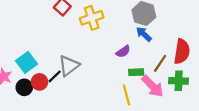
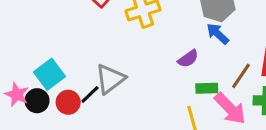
black circle: (24, 87) -> (37, 101), moved

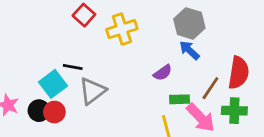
cyan square: (49, 74) -> (53, 84), moved
black line: (90, 94) -> (73, 67), moved, turned 54
black circle: (37, 101) -> (39, 111), moved

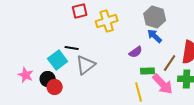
red square: (84, 15) -> (80, 11), turned 35
red circle: (54, 112) -> (55, 87), moved

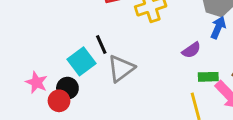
blue arrow: (155, 36) -> (218, 28), turned 70
black line: (72, 48) -> (101, 44), turned 56
red circle: (55, 87) -> (59, 101), moved

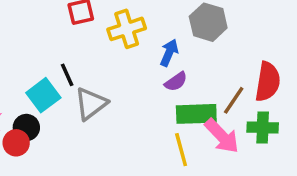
blue arrow: (218, 28) -> (169, 53), moved
green rectangle: (208, 77) -> (196, 114), size x1.6

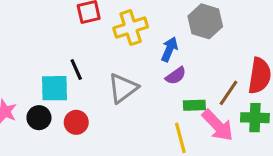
cyan square: (43, 95) -> (54, 88), turned 36
gray triangle: (91, 104) -> (123, 88), moved
green rectangle: (196, 114) -> (194, 105), size x0.6
red circle: (16, 143) -> (76, 122), moved

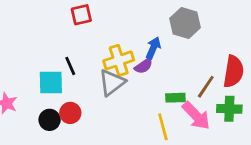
yellow cross: (131, 28) -> (119, 60), moved
purple semicircle: (176, 76) -> (144, 66), moved
black circle: (39, 118) -> (50, 120), moved

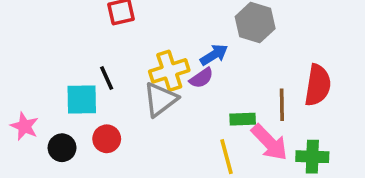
blue arrow: (153, 48) -> (214, 55), turned 35
brown line: (206, 87) -> (282, 105), turned -35
green cross: (229, 109) -> (312, 157), moved
black circle: (50, 120) -> (62, 148), moved

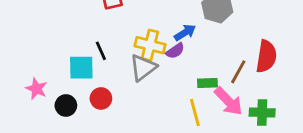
yellow cross: (169, 71) -> (150, 45), turned 32
brown line: (282, 105) -> (238, 72), turned 30

